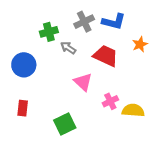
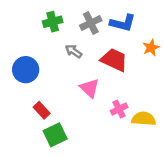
green cross: (49, 32) -> (53, 22), moved
red rectangle: (23, 108) -> (42, 110), moved, turned -49
green square: (65, 124) -> (55, 135), moved

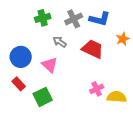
pink triangle: (90, 88) -> (50, 65), moved
red rectangle: (42, 110) -> (19, 84), moved
green square: (55, 135) -> (43, 97), moved

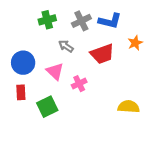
red trapezoid: (93, 49) -> (102, 54), turned 135
red rectangle: (19, 84) -> (21, 92), turned 40
pink cross: (97, 89) -> (79, 84), moved

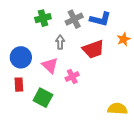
gray arrow: (66, 46) -> (60, 42), turned 56
green square: (47, 107) -> (43, 98), turned -36
yellow semicircle: (129, 107) -> (117, 109), moved

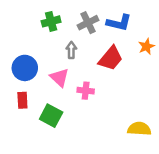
red trapezoid: (93, 49) -> (111, 58), turned -30
pink cross: (72, 76) -> (86, 91), turned 32

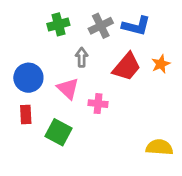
orange star: (146, 46) -> (161, 64), moved

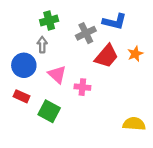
gray cross: (101, 26) -> (86, 33), moved
gray arrow: (82, 57) -> (42, 45), moved
red rectangle: (26, 114) -> (22, 96), turned -63

